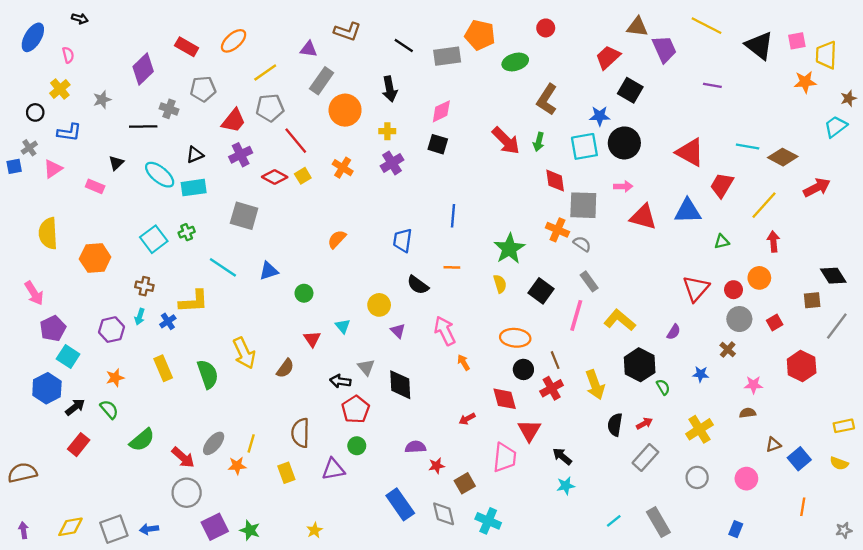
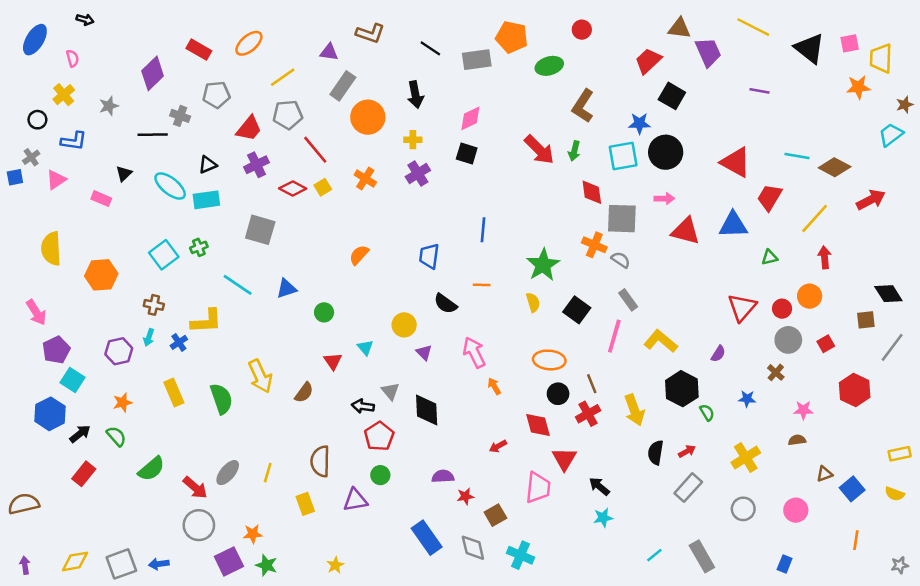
orange star: (237, 466) -> (253, 534), moved

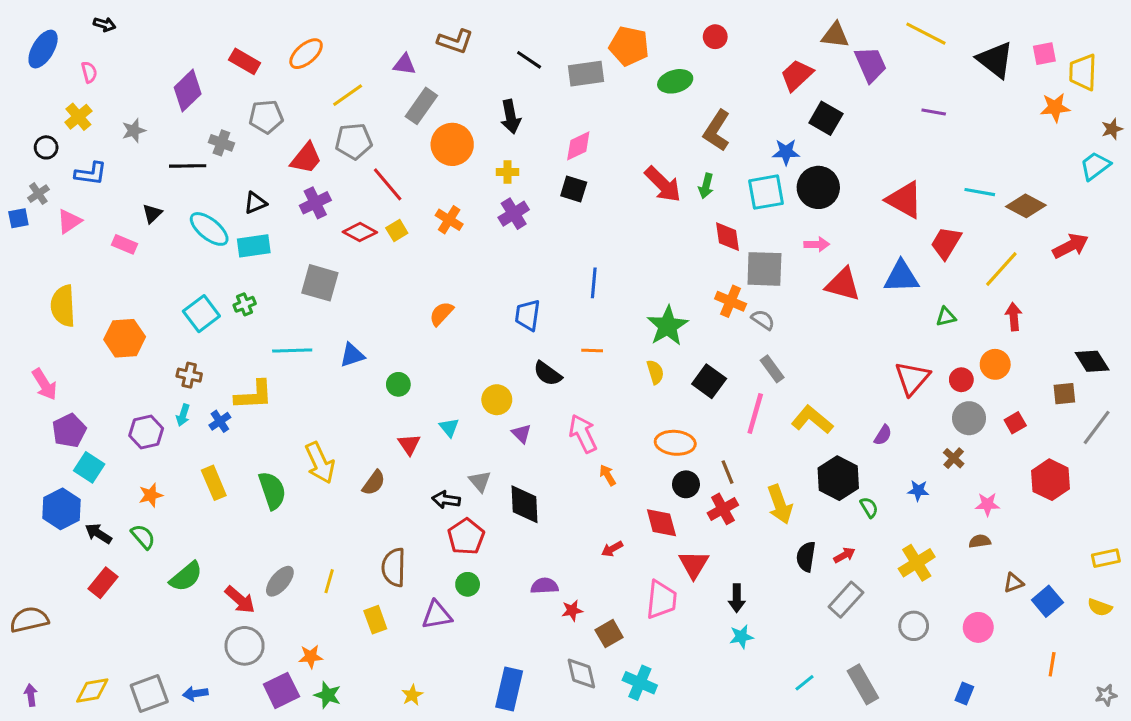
cyan line: (238, 285) -> (292, 351), turned -36
black arrow: (80, 434) -> (98, 534), turned -110
black arrow: (599, 486) -> (737, 598), turned -130
blue rectangle: (427, 538) -> (509, 689), moved, turned 48

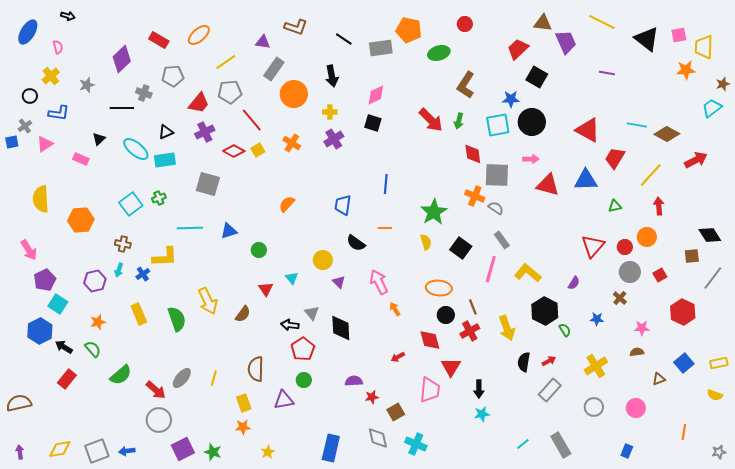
blue square: (1047, 601) -> (684, 363), moved
orange star: (311, 657) -> (243, 427), moved

